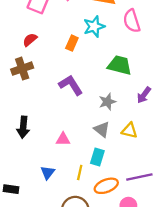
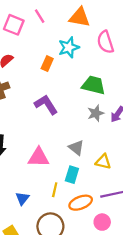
gray star: (107, 102) -> (96, 113), moved
yellow triangle: (129, 130) -> (103, 162), moved
pink triangle: (63, 139) -> (39, 157), size x1.5
blue triangle: (48, 173) -> (22, 198), moved

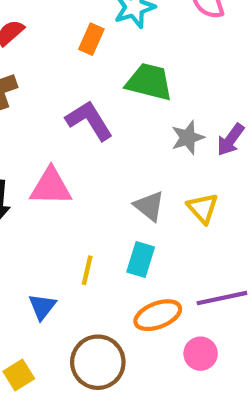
green trapezoid: (94, 85) -> (149, 82), moved
pink triangle: (39, 157) -> (51, 187), moved
yellow triangle: (103, 162) -> (203, 208), moved, turned 35
yellow line: (55, 190) -> (87, 270), moved

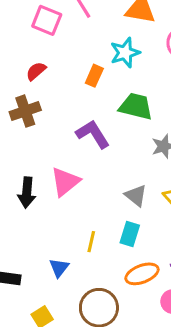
pink triangle: (51, 187) -> (65, 182), turned -40

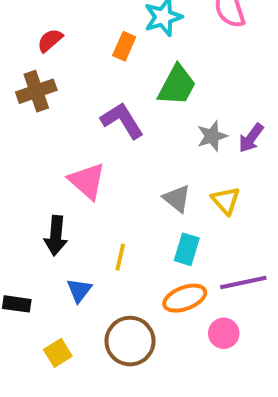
green trapezoid: (136, 106) -> (177, 85), turned 104
pink triangle: (65, 182) -> (87, 181), turned -40
black arrow: (27, 192) -> (56, 236), moved
cyan rectangle: (130, 234) -> (187, 249), moved

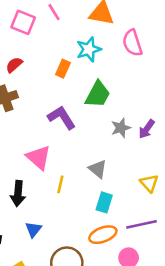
yellow triangle: (226, 200) -> (149, 183), moved
yellow line: (120, 257) -> (60, 184), moved

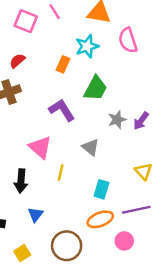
gray triangle: (98, 169) -> (91, 147), moved

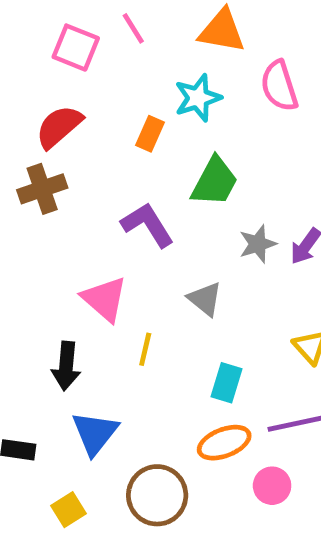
red semicircle: (17, 61) -> (59, 127), size x1.5
blue triangle: (35, 215) -> (95, 433), size x1.5

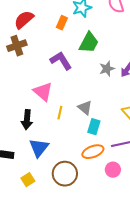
gray triangle: (205, 299) -> (85, 108), moved

